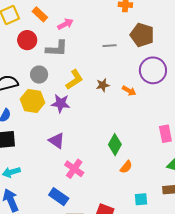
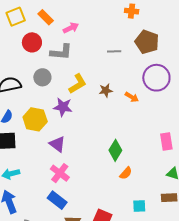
yellow hexagon: (32, 101) -> (35, 119), moved
pink cross: (74, 169) -> (60, 173), moved

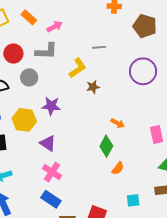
red circle: (32, 42) -> (13, 54), moved
brown pentagon: (147, 42) -> (145, 26), moved
yellow L-shape: (78, 84) -> (78, 68), moved
orange arrow: (132, 97) -> (118, 123), moved

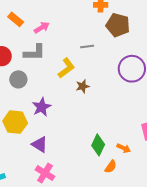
brown pentagon: (145, 26) -> (118, 25), moved
purple star: (51, 106) -> (42, 107), turned -30
orange arrow: (118, 123) -> (124, 148), moved

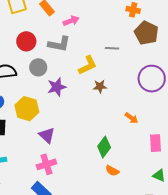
purple star: (42, 107) -> (57, 87), moved
orange arrow: (124, 148) -> (131, 118), moved
orange semicircle: (111, 167) -> (112, 171), turned 72
pink cross: (45, 173) -> (46, 164), turned 30

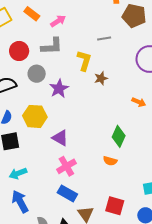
yellow L-shape: (88, 65) -> (84, 61), turned -35
orange semicircle: (112, 171) -> (110, 161), moved

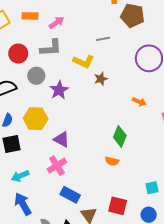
orange rectangle: (32, 14) -> (30, 16), turned -35
yellow L-shape: (84, 61) -> (84, 62), turned 100
pink cross: (66, 166) -> (57, 166), moved

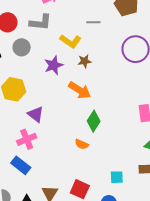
purple star: (59, 90) -> (54, 65), moved
orange arrow: (139, 102) -> (80, 90), moved, size x1.6
blue rectangle: (70, 195) -> (21, 165), moved

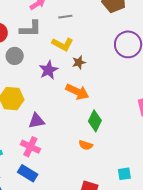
gray line: (93, 22) -> (65, 17), moved
purple triangle: (36, 114) -> (36, 121), turned -42
pink cross: (27, 139) -> (30, 147), turned -36

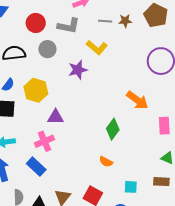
brown star: (79, 62) -> (125, 21), moved
orange arrow: (77, 92) -> (137, 100), moved
orange semicircle: (86, 145) -> (106, 162), moved
pink cross: (30, 147) -> (44, 141), turned 30

